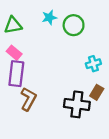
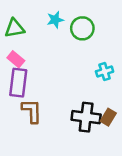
brown rectangle: (97, 92) -> (108, 117), moved
brown L-shape: (28, 99) -> (32, 111), turned -30

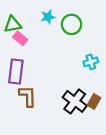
pink rectangle: (16, 59) -> (20, 38), moved
black cross: (86, 117) -> (75, 101), turned 30

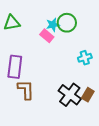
cyan star: (48, 17) -> (53, 25), moved
pink rectangle: (20, 38) -> (47, 36), moved

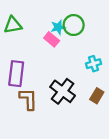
black cross: (70, 95) -> (63, 91), moved
brown rectangle: (88, 95) -> (97, 96), moved

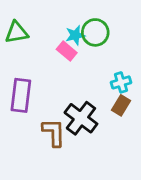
brown rectangle: (97, 96) -> (121, 105), moved
brown L-shape: (28, 99) -> (54, 133), moved

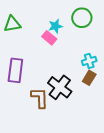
green circle: (95, 32) -> (82, 18), moved

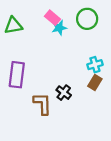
pink rectangle: (49, 38) -> (52, 18), moved
black cross: (60, 87) -> (64, 93), size x0.6

